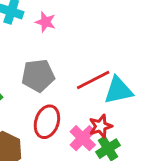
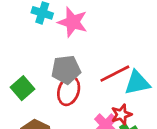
pink star: (45, 22) -> (73, 22), size x1.6
red ellipse: (47, 122) -> (69, 91), moved

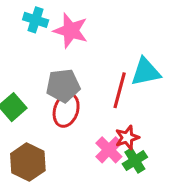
red line: (115, 74) -> (120, 90), turned -48
cyan triangle: (137, 83) -> (146, 72), moved

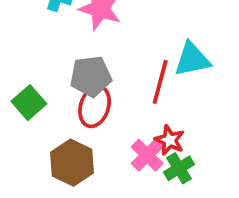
red star: (127, 138) -> (170, 140), turned -30
brown hexagon: (28, 162) -> (72, 163), moved

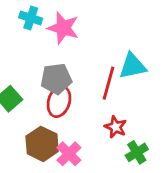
pink cross: (147, 155) -> (69, 154), moved
green cross: (179, 168) -> (137, 152), moved

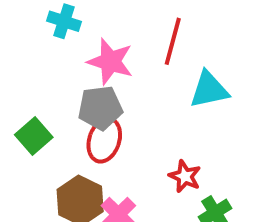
pink star: (63, 28) -> (110, 62), moved
red line: (109, 83) -> (173, 41), moved

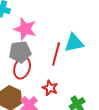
red line: (173, 41) -> (56, 54), moved
red star: (185, 176) -> (50, 88), moved

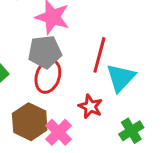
cyan triangle: (74, 43) -> (121, 78), moved, turned -35

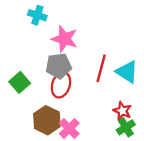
cyan triangle: (121, 78) -> (127, 72), moved, turned -40
red star: (90, 107) -> (122, 111), moved

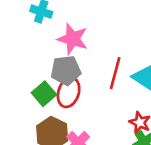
green square: (20, 82) -> (44, 94), moved

